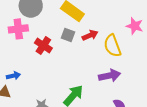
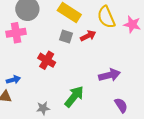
red cross: (43, 46) -> (47, 60), moved
yellow semicircle: (112, 46) -> (106, 17), moved

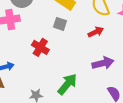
red arrow: (88, 36) -> (96, 32), moved

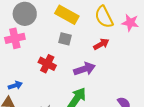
purple arrow: (103, 63) -> (85, 69), moved

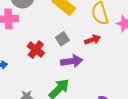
gray square: (65, 39) -> (62, 39), moved, turned 32

